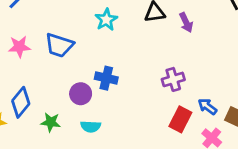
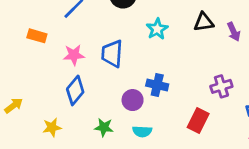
blue trapezoid: (59, 45) -> (112, 54), turned 76
blue diamond: (21, 102) -> (75, 90), moved
red rectangle: (180, 119) -> (198, 121), moved

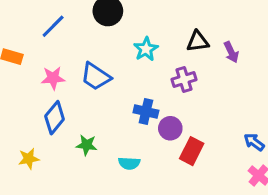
blue trapezoid: (112, 54) -> (96, 76), turned -60
purple cross: (221, 86) -> (184, 80), moved
purple circle: (133, 100) -> (170, 128), moved
green star: (104, 127) -> (87, 145), moved

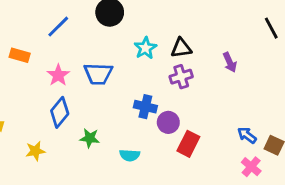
black triangle: (198, 41) -> (181, 48), moved
purple arrow: (231, 52) -> (230, 62), moved
blue trapezoid: (96, 76) -> (98, 74), turned -32
pink star: (53, 78) -> (58, 75), turned -30

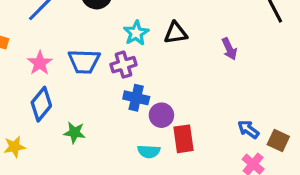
purple cross: (181, 77) -> (124, 65), moved
red rectangle: (188, 144) -> (184, 139), turned -35
cyan semicircle: (130, 155) -> (149, 151), moved

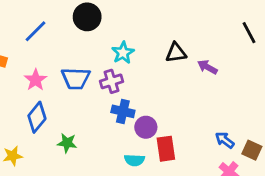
black triangle: (176, 33) -> (176, 53), moved
purple arrow: (229, 49) -> (207, 67), turned 144

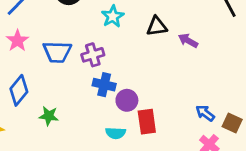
cyan star: (123, 53) -> (113, 16), moved
pink star: (36, 80) -> (17, 41), moved

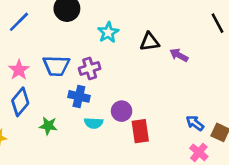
pink star: (17, 41) -> (19, 70), moved
blue cross: (104, 85) -> (79, 96), moved
cyan semicircle: (116, 133) -> (94, 123), moved

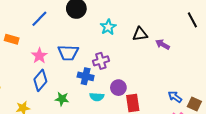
purple cross: (90, 68) -> (101, 61), moved

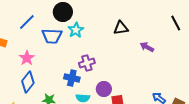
cyan star: (108, 27) -> (76, 30), moved
black triangle: (140, 34) -> (121, 28), moved
blue trapezoid: (68, 53) -> (52, 36), moved

